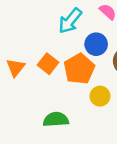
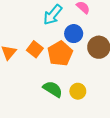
yellow circle: (100, 96) -> (78, 91), moved
green semicircle: (56, 120) -> (53, 89), moved, turned 36

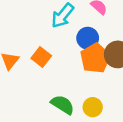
orange pentagon: (60, 53) -> (95, 58), moved

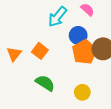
green semicircle: (63, 105) -> (45, 83), moved

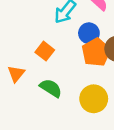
orange triangle: (14, 54) -> (16, 74), moved
yellow circle: (82, 92) -> (94, 99), size x1.5

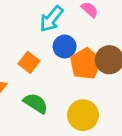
blue circle: (89, 33) -> (65, 47), moved

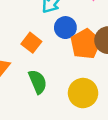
green semicircle: (36, 103) -> (38, 82), turned 35

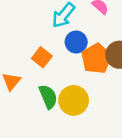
yellow circle: (83, 93) -> (74, 100), moved

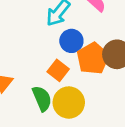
orange square: (42, 57) -> (58, 70), moved

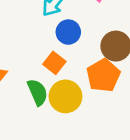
orange pentagon: (93, 58) -> (103, 75), moved

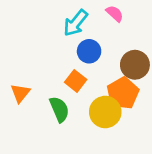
yellow circle: (65, 96) -> (105, 112), moved

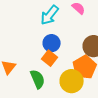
blue circle: (89, 51) -> (52, 43), moved

